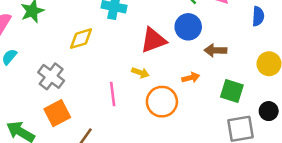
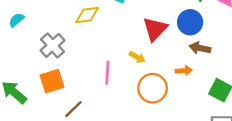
red triangle: (153, 40) -> (155, 29), turned -36
brown arrow: (215, 50) -> (200, 48), moved

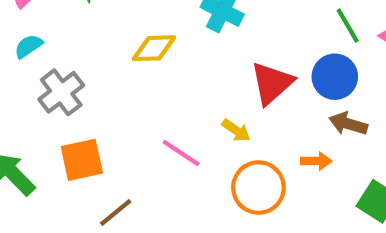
gray cross: (53, 45) -> (61, 92), moved
pink line: (107, 73) -> (181, 153), turned -65

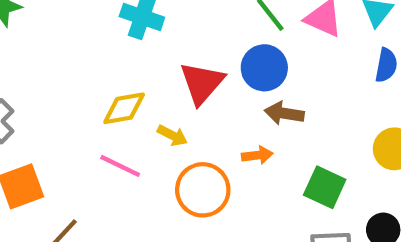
yellow diamond: (154, 48) -> (124, 108), moved

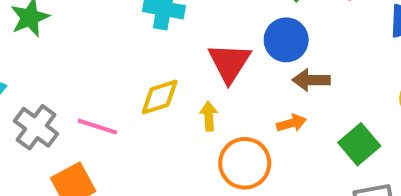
yellow arrow: (172, 135) -> (209, 116), turned -112
pink line: (120, 166) -> (97, 127), moved
green square: (325, 187) -> (359, 144), turned 33

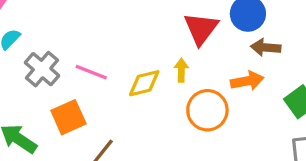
yellow diamond: (160, 97) -> (144, 83), moved
orange arrow: (291, 123) -> (247, 81), size x1.4

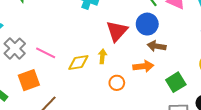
orange circle: (207, 110) -> (117, 83), size x0.6

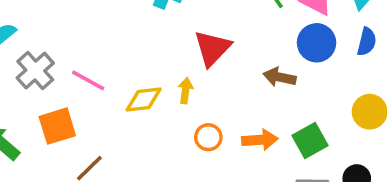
blue circle: (147, 24) -> (317, 43), moved
orange arrow: (143, 66) -> (260, 140), moved

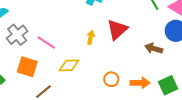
yellow arrow: (186, 91) -> (91, 37), moved
yellow diamond: (144, 99) -> (69, 65), moved
orange square: (57, 126) -> (27, 67), turned 30

